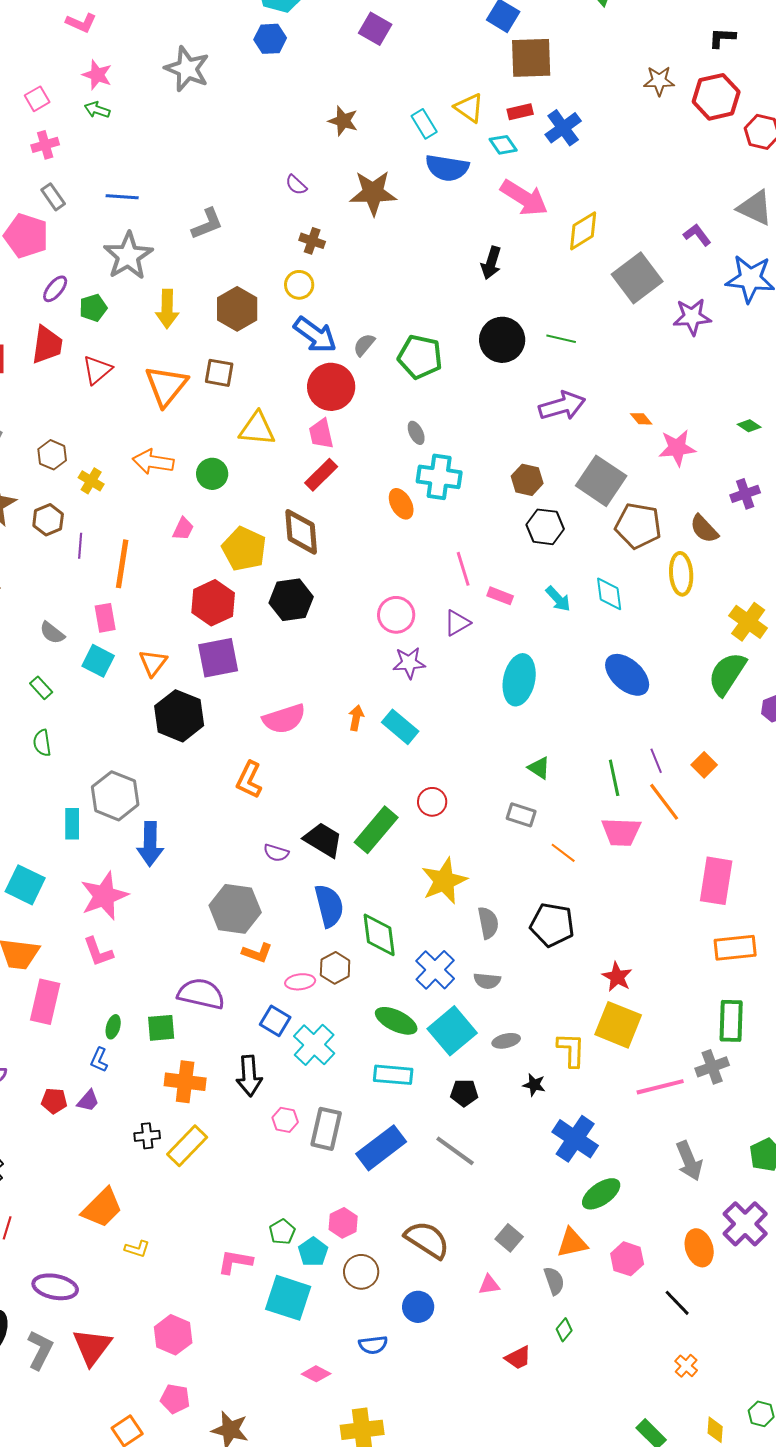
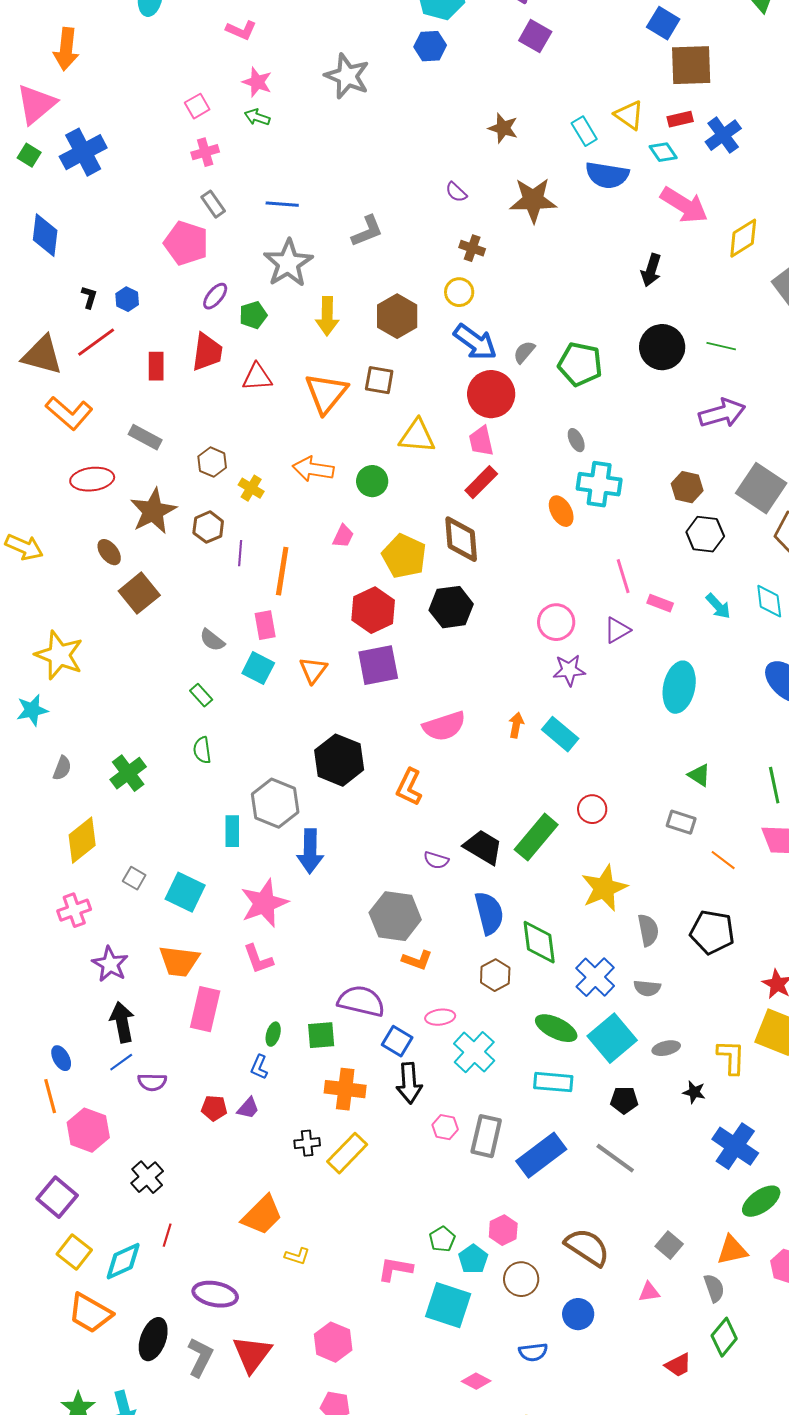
red triangle: (97, 370) -> (257, 377), turned 36
black hexagon: (179, 716) -> (339, 760), moved
pink ellipse: (300, 982) -> (440, 1017), moved
blue square: (275, 1021) -> (397, 1041), moved
green diamond: (564, 1330) -> (724, 1337), size x1.6

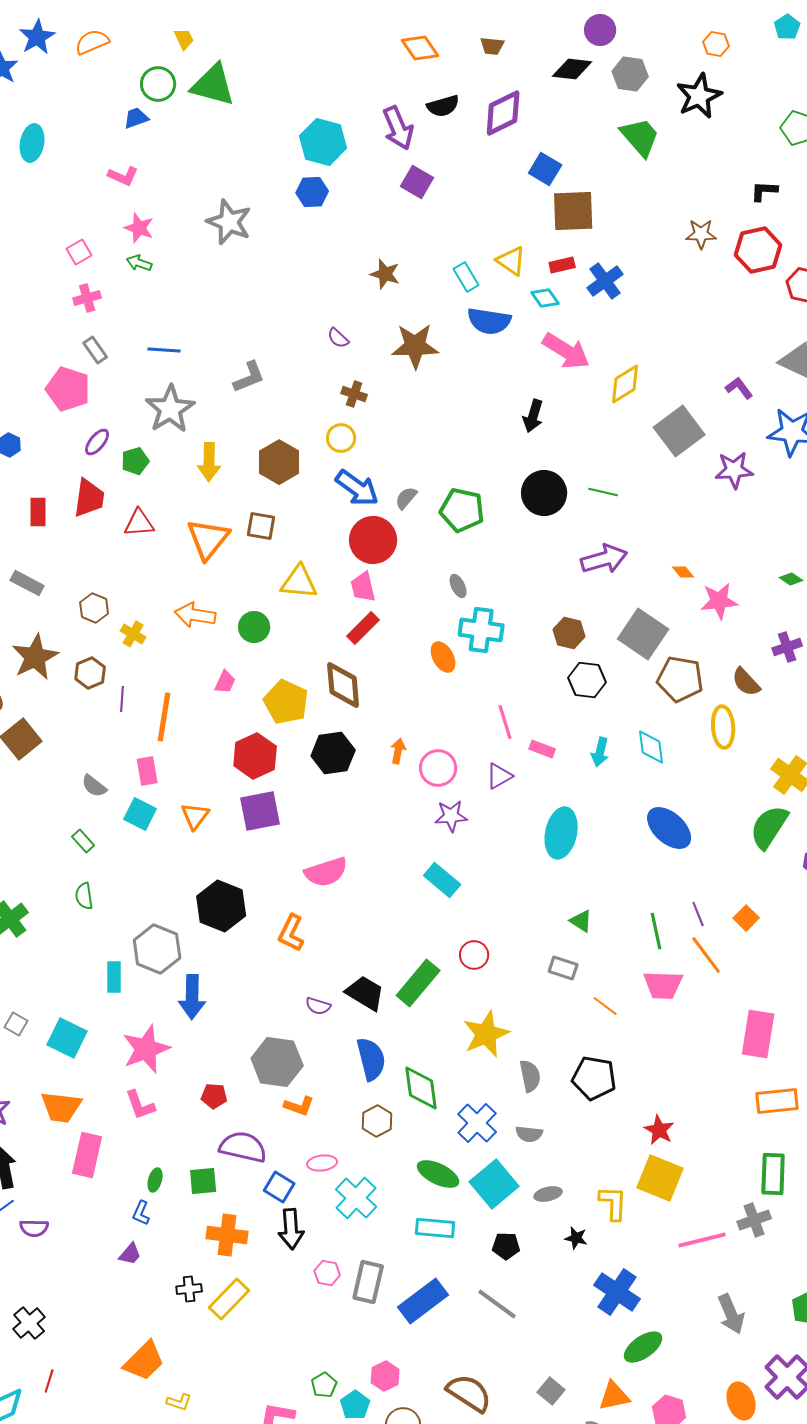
cyan arrow: (718, 606) -> (600, 752), turned 56
orange arrow: (516, 725) -> (398, 751), moved
red pentagon: (214, 1108) -> (214, 1096), moved

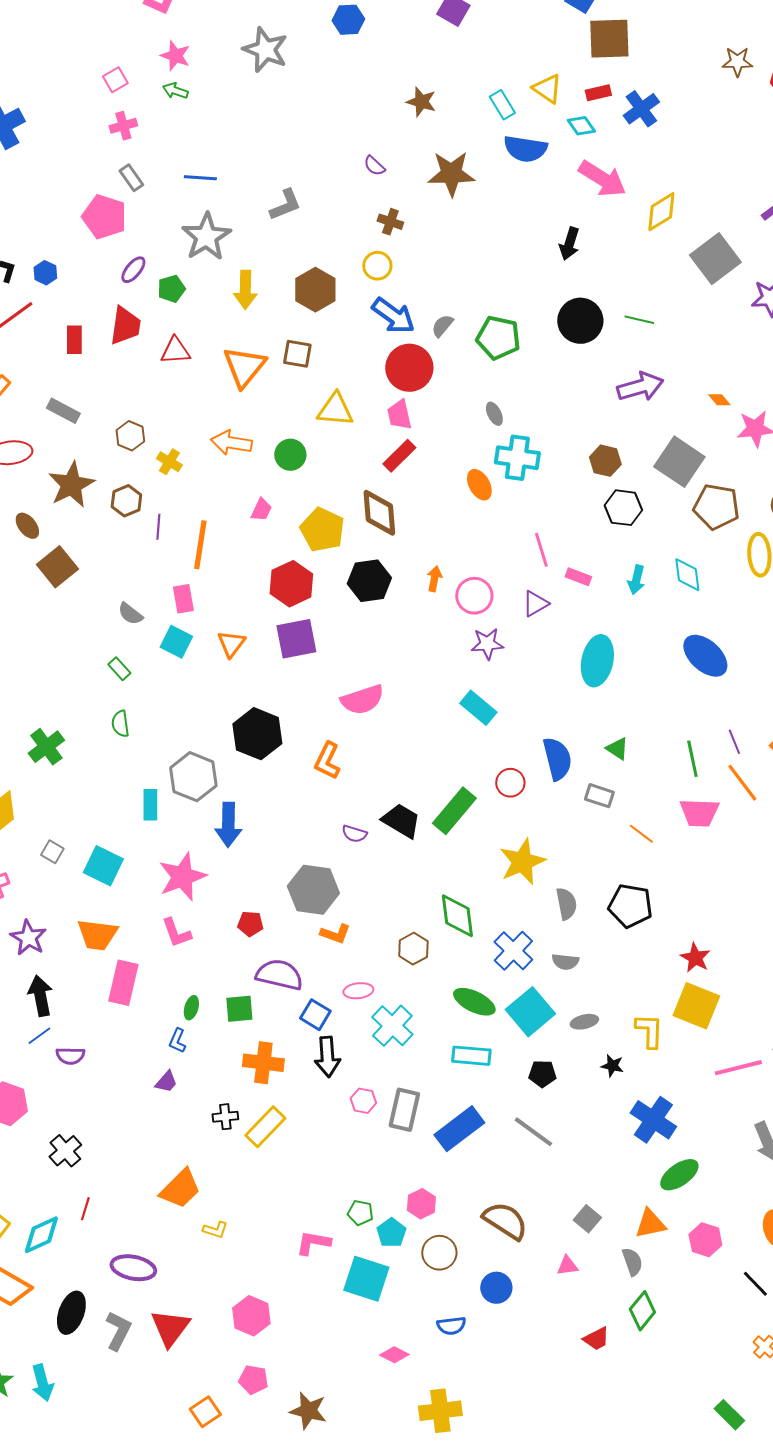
blue semicircle: (371, 1059) -> (557, 759), moved
green pentagon: (324, 1385) -> (360, 1213), turned -30

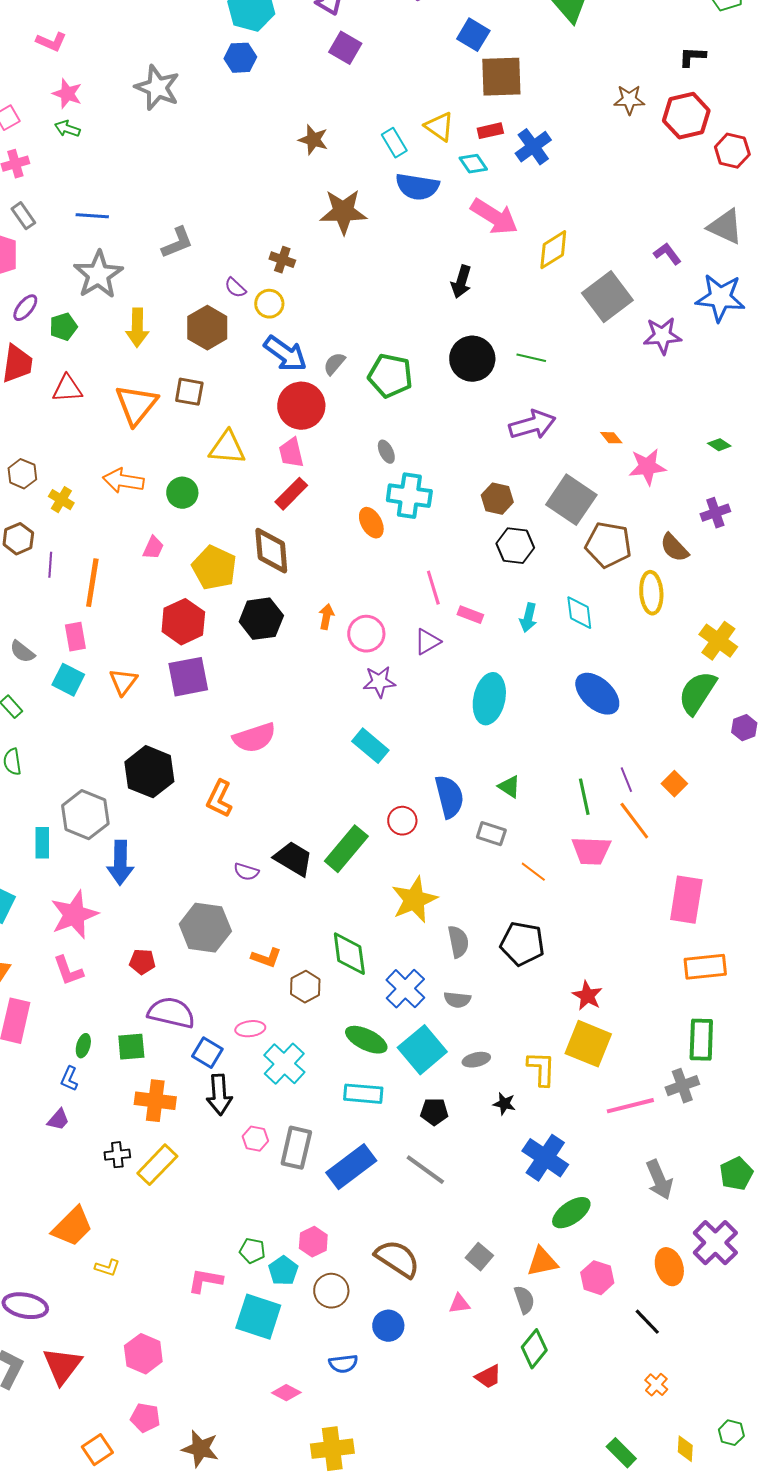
purple semicircle: (374, 166) -> (235, 288), moved
orange L-shape: (335, 934) -> (266, 958), moved

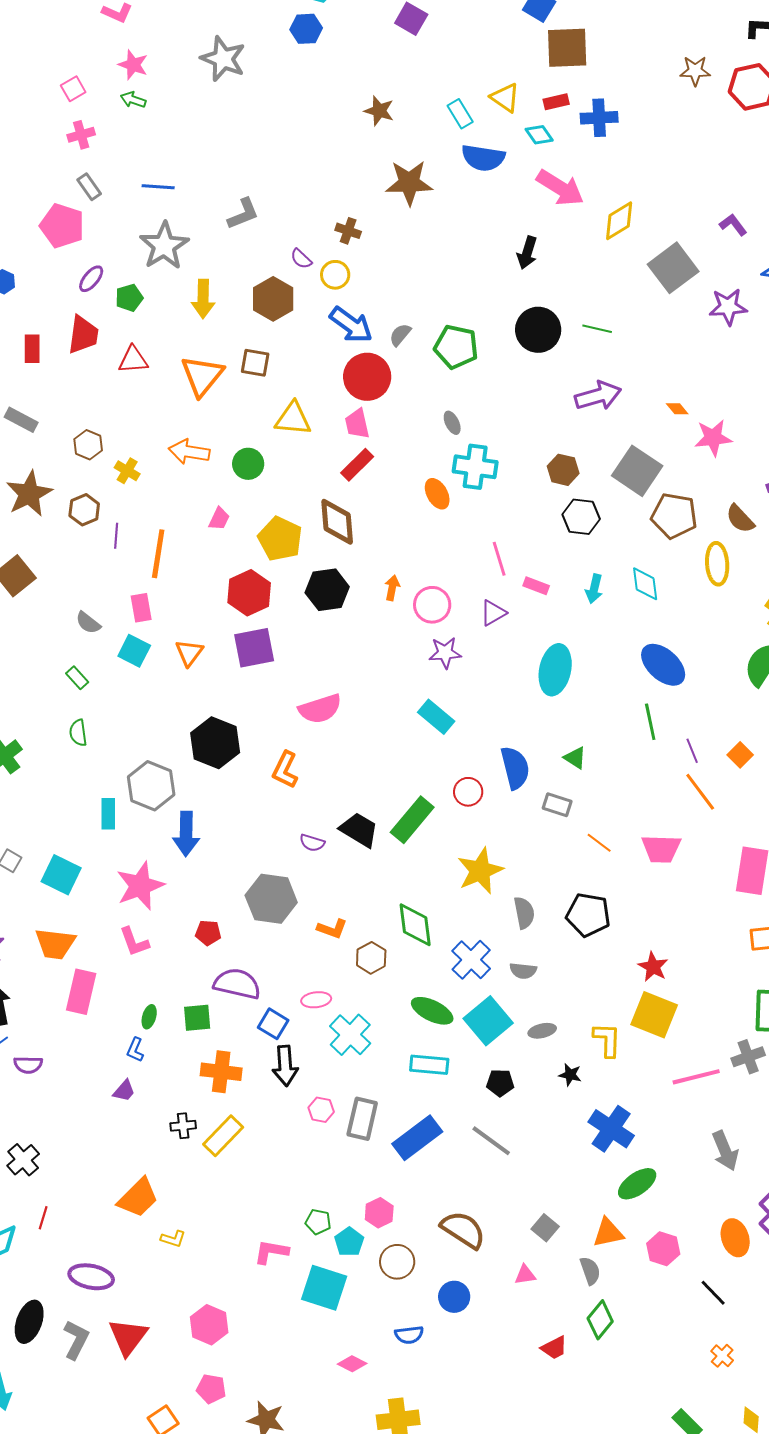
blue cross: (533, 147) -> (599, 118), turned 33
green line: (584, 797) -> (650, 722), moved
pink trapezoid: (591, 851) -> (661, 849), moved

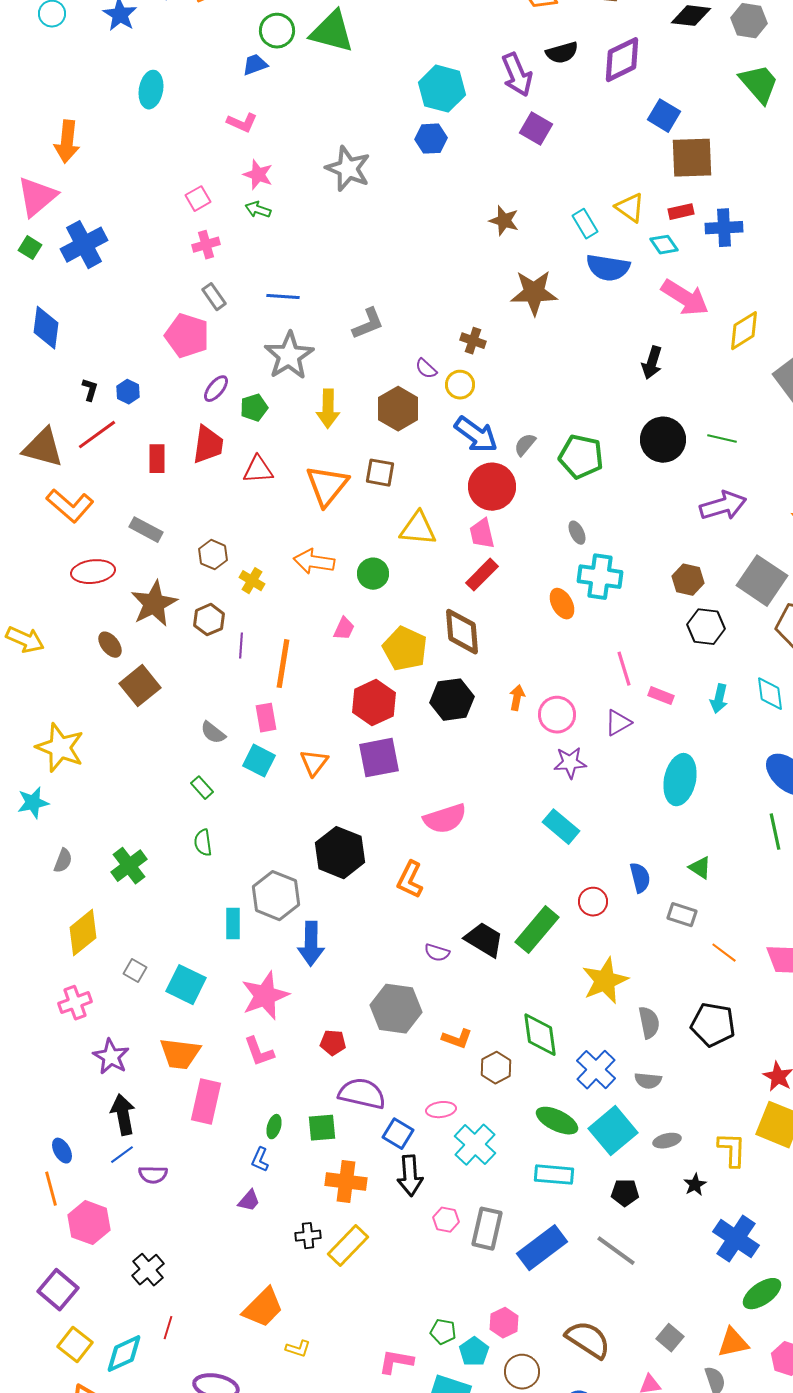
blue semicircle: (515, 768) -> (640, 878), size x0.7
black star: (570, 1075) -> (695, 1185), turned 30

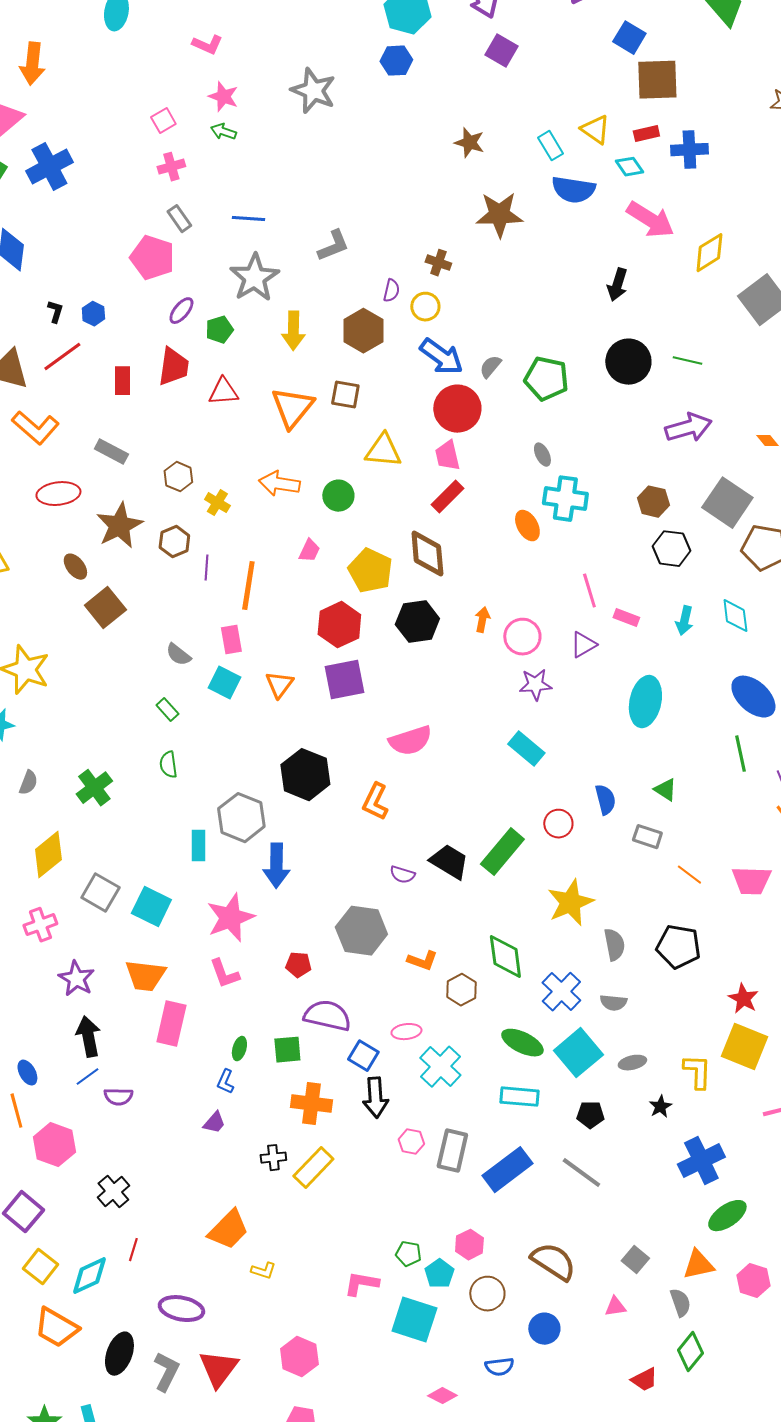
purple semicircle: (426, 369) -> (391, 291), turned -120
gray square: (135, 971) -> (100, 893), size x1.6
blue cross: (736, 1239) -> (701, 1161), turned 30

